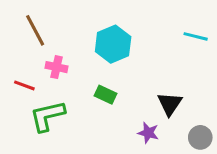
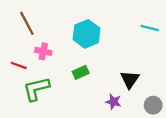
green rectangle: (105, 95) -> (81, 72), turned -49

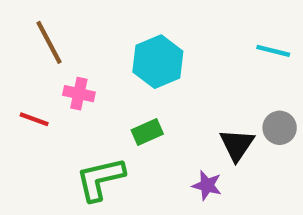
green L-shape: (36, 89) -> (100, 179), moved
gray circle: (153, 105) -> (280, 128), moved

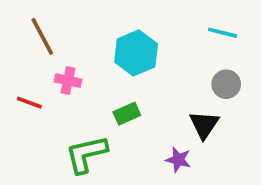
cyan line: (273, 51) -> (222, 33), moved
gray circle: (280, 128) -> (226, 84), moved

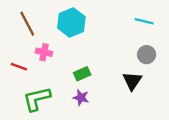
cyan hexagon: (136, 53) -> (71, 22), moved
green L-shape: (86, 154) -> (37, 99), moved
purple star: (178, 160) -> (81, 98), moved

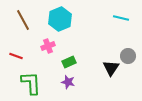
pink cross: (44, 52) -> (48, 46), moved, turned -32
gray circle: (147, 55) -> (128, 56), moved
green L-shape: (37, 99) -> (31, 83), turned 100

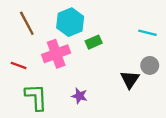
cyan line: (121, 18) -> (147, 33), moved
pink cross: (48, 46) -> (56, 54), size x1.6
green rectangle: (69, 62) -> (94, 42), moved

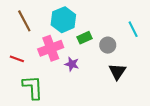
cyan line: (147, 33) -> (133, 29), turned 49
gray circle: (150, 65) -> (108, 45), moved
purple star: (79, 96) -> (72, 64), moved

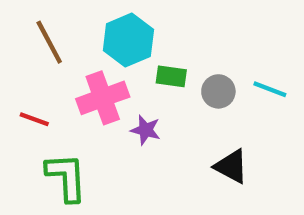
cyan line: (133, 29) -> (270, 89), moved, turned -42
green rectangle: (85, 38) -> (171, 76), turned 32
black triangle: (117, 71) -> (231, 166), moved, turned -36

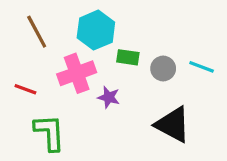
black triangle: (231, 166) -> (173, 125), size x1.4

